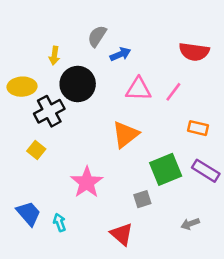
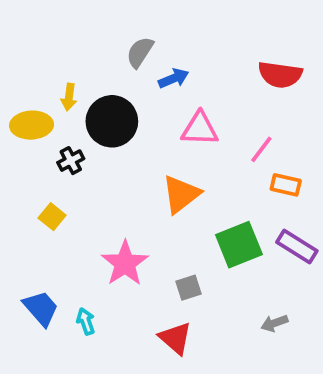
yellow arrow: (54, 56) -> (69, 97), moved
pink line: (173, 92) -> (261, 149), moved
black cross: (49, 111) -> (71, 161), size x0.6
gray square: (142, 199) -> (189, 288), moved

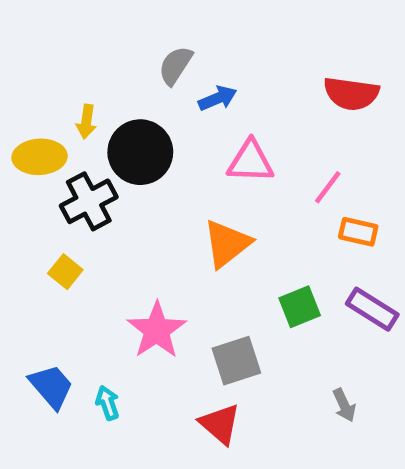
black cross: (71, 161) -> (89, 201), size x1.6
green square: (239, 245) -> (300, 307), size x0.7
gray square: (189, 288) -> (236, 361), size x1.5
gray arrow: (274, 323) -> (344, 405), turned -95

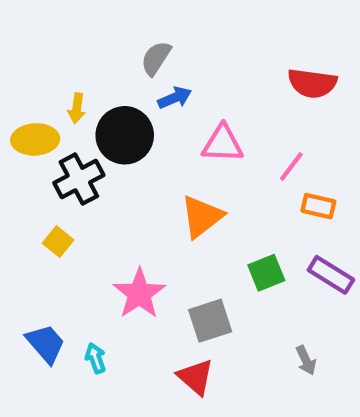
blue arrow: (218, 98) -> (175, 98), moved

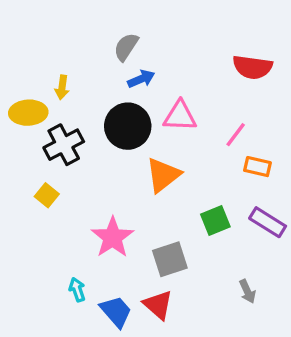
black circle: (125, 135) -> (128, 126), moved
blue trapezoid: (46, 344) -> (116, 312), moved

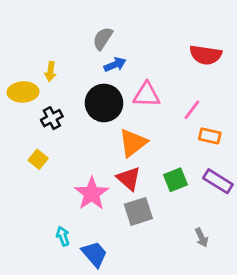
black cross: (64, 145) -> (52, 118), size x0.7
red triangle: (158, 305) -> (129, 178), moved

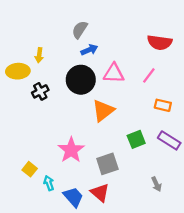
pink line: (192, 110) -> (149, 75), moved
yellow square: (38, 159) -> (30, 169), moved
red triangle: (129, 178) -> (100, 193), moved

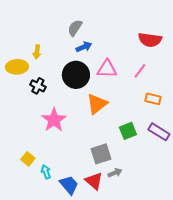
black cross: (40, 91) -> (38, 86), turned -35
pink star: (71, 150) -> (54, 120), moved
gray arrow: (156, 184) -> (115, 173), moved, turned -88

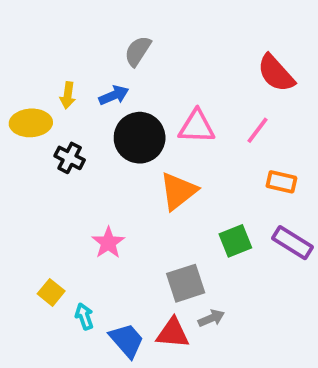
red semicircle: (150, 40) -> (276, 73), turned 40
blue arrow: (84, 47) -> (114, 95), moved
pink star: (54, 120) -> (108, 243), moved, size x0.7
red triangle: (94, 181) -> (173, 333), turned -36

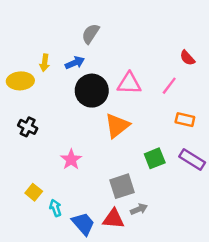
red semicircle: (276, 73) -> (187, 58), moved, size x0.6
black cross: (70, 158) -> (28, 127), moved

